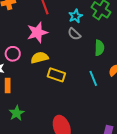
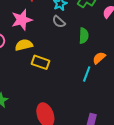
cyan line: (93, 78) -> (87, 74), moved, turned 42

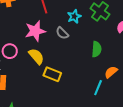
gray semicircle: (59, 22) -> (62, 33), moved
yellow semicircle: (24, 45) -> (36, 56), turned 60

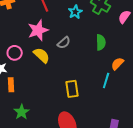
gray semicircle: (62, 33) -> (64, 43), moved, turned -80
yellow rectangle: (52, 74) -> (72, 89), moved, turned 66

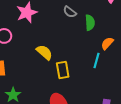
gray semicircle: (64, 43) -> (70, 12), moved, turned 80
yellow semicircle: (42, 55) -> (44, 52), moved

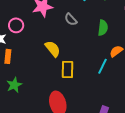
gray semicircle: (70, 12) -> (71, 19), moved

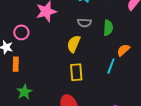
gray semicircle: (71, 19) -> (84, 23), moved, turned -40
yellow semicircle: (53, 49) -> (74, 44), moved, turned -114

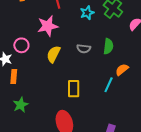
gray semicircle: (84, 23) -> (84, 49), moved
yellow semicircle: (74, 44) -> (53, 54), moved

